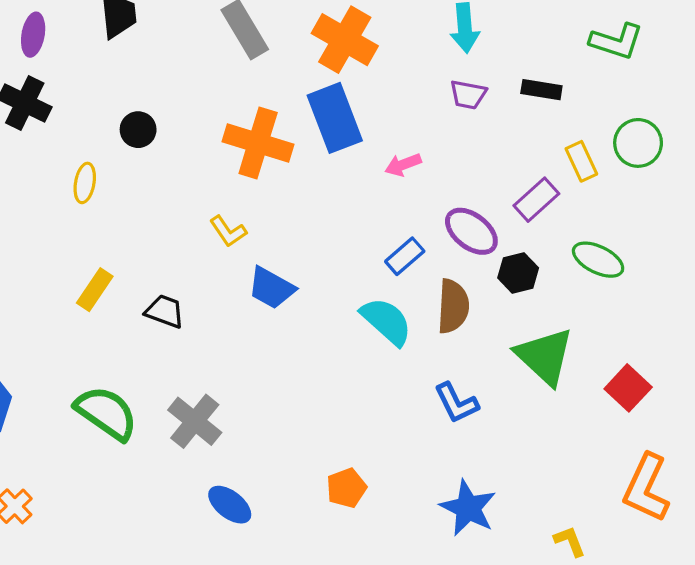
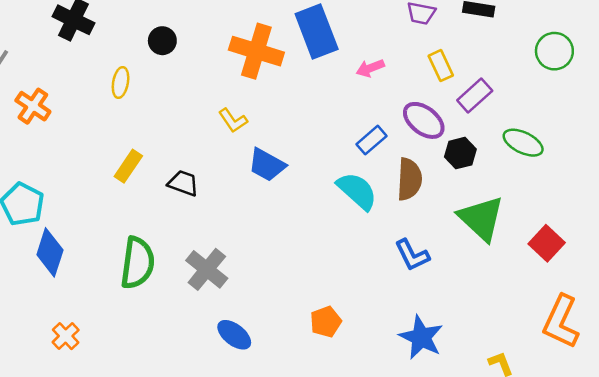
yellow rectangle: (581, 161) -> (441, 66), moved
green semicircle: (106, 413) -> (138, 263), turned 63

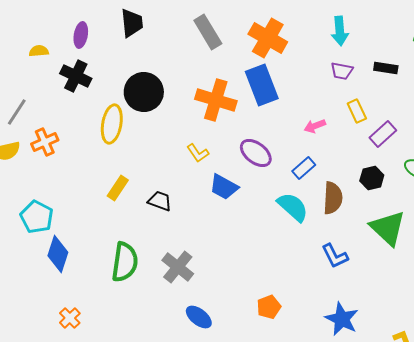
black circle: (162, 41) -> (144, 92), size x1.8
pink arrow: (370, 68) -> (315, 126), moved
yellow ellipse: (121, 83) -> (112, 124), size x1.6
orange cross: (33, 106) -> (45, 142), turned 32
purple ellipse: (424, 120) -> (256, 153), moved

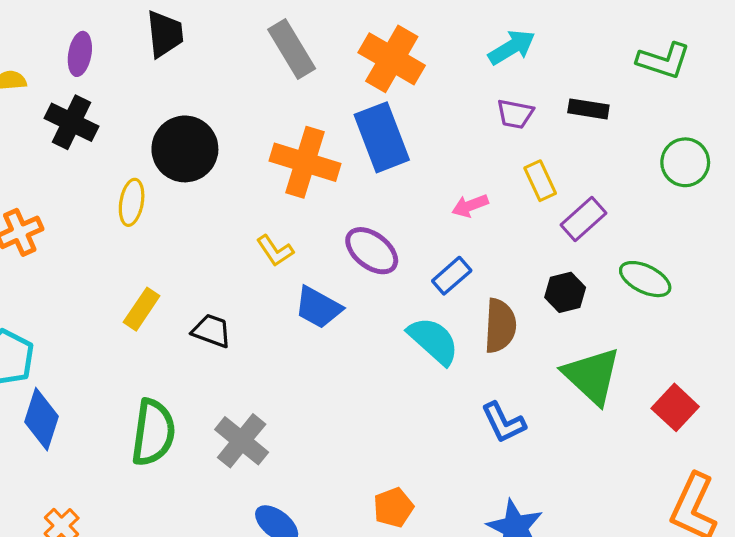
cyan arrow: (340, 31) -> (512, 47), turned -116
yellow ellipse: (112, 124) -> (132, 202), size x0.7

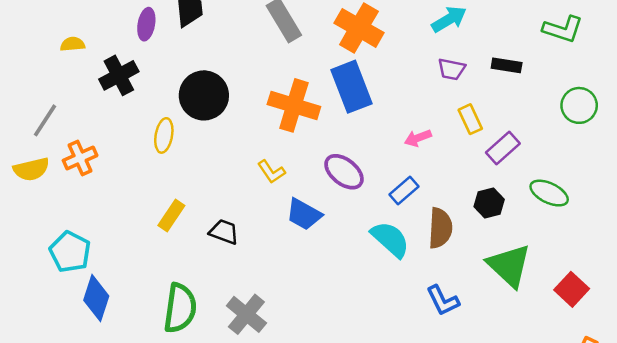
purple ellipse: (80, 54) -> (146, 24), moved
black cross: (72, 122) -> (119, 75), turned 36

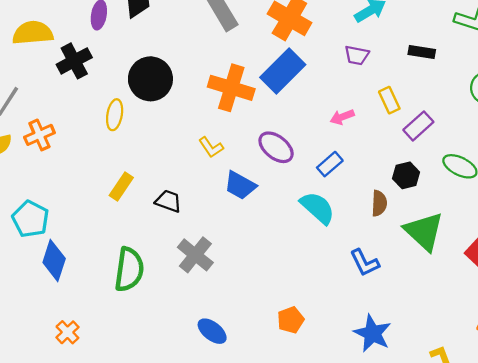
yellow semicircle: (73, 44) -> (33, 33), size x1.8
purple trapezoid: (452, 69) -> (357, 55), moved
blue rectangle: (351, 87) -> (283, 71), turned 66
brown semicircle: (440, 228) -> (379, 203), moved, size x0.7
gray cross: (246, 314) -> (195, 255), moved

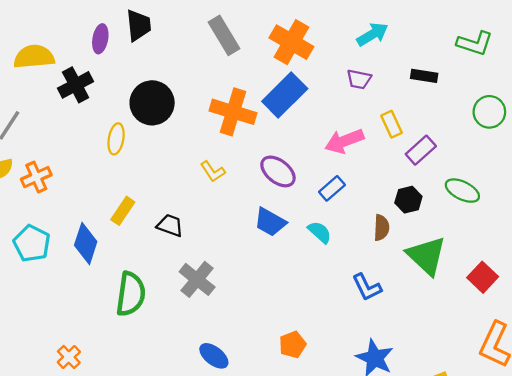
pink arrow: (342, 117) -> (344, 141), size x1.6
orange cross: (39, 135) -> (36, 177), moved
blue trapezoid: (240, 185) -> (270, 222), moved
cyan semicircle: (318, 208) -> (320, 232), size x0.7
blue diamond: (54, 260) -> (86, 243), moved

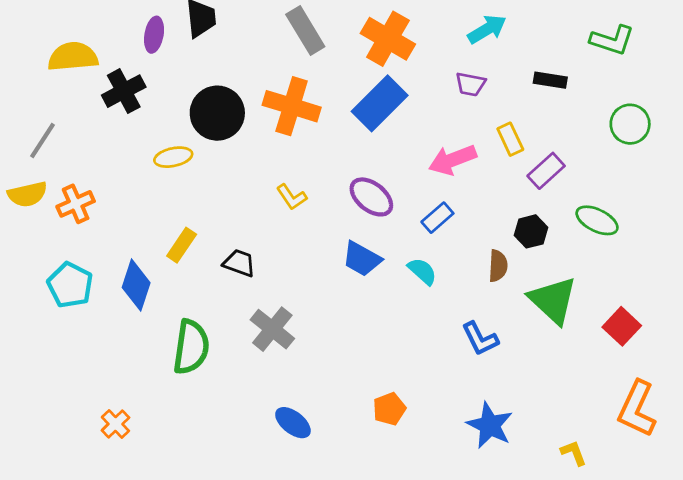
orange cross: (233, 112) -> (292, 106), moved
yellow ellipse: (116, 139) -> (173, 157), turned 68

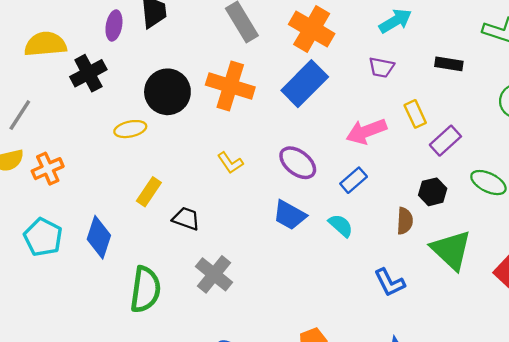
yellow rectangle: (182, 245) -> (149, 192), moved

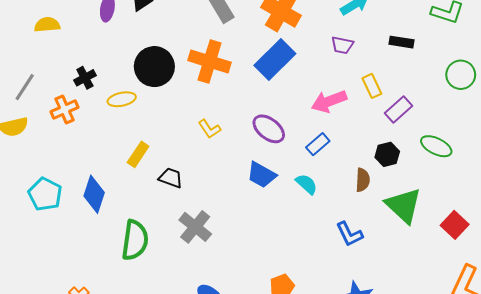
yellow semicircle: (45, 44) -> (47, 25), size x0.7
black cross: (88, 73) -> (85, 78), moved, size x0.7
orange cross: (48, 169) -> (65, 109), moved

